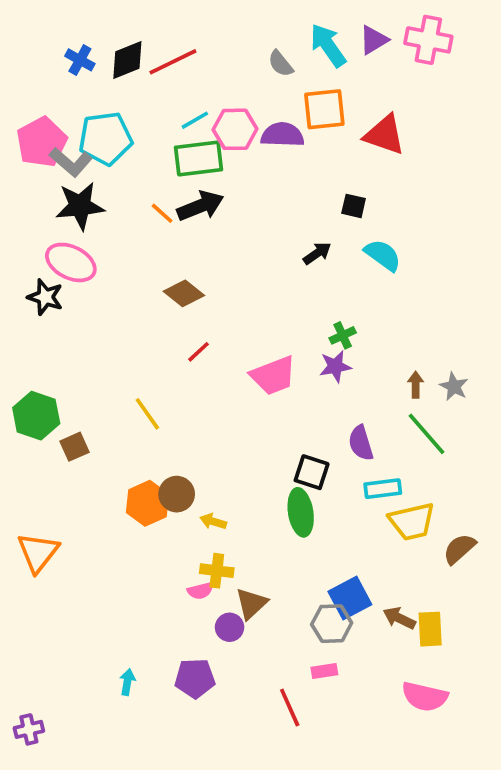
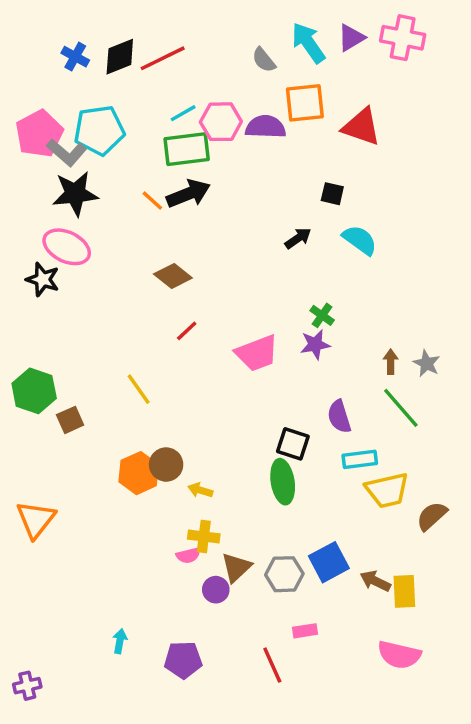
green cross: (343, 335) -> (322, 315), turned -30
gray hexagon: (332, 624) -> (284, 574), moved
purple pentagon: (195, 678) -> (183, 660), moved

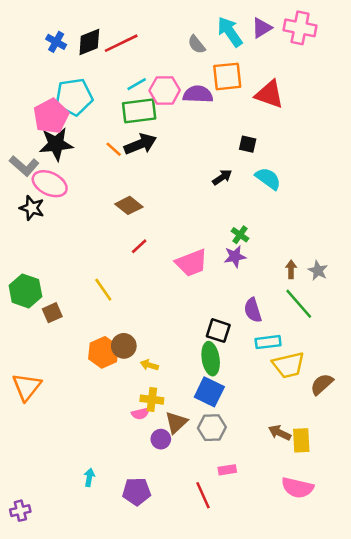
pink pentagon: (39, 134) -> (51, 116), moved
gray L-shape: (67, 153) -> (24, 166), moved
blue square: (329, 562) -> (209, 392), moved, turned -36

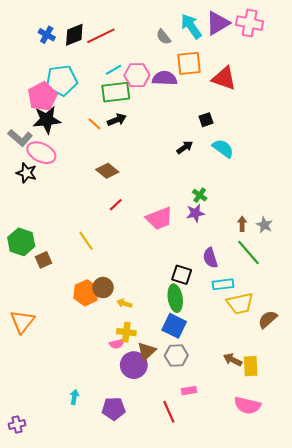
purple triangle: (262, 28) -> (218, 23), size x1.4
black arrow: (140, 144) -> (117, 120), size x0.7
black square: (248, 144) -> (206, 120), turned -32
purple circle: (161, 439) -> (134, 365), size x1.6

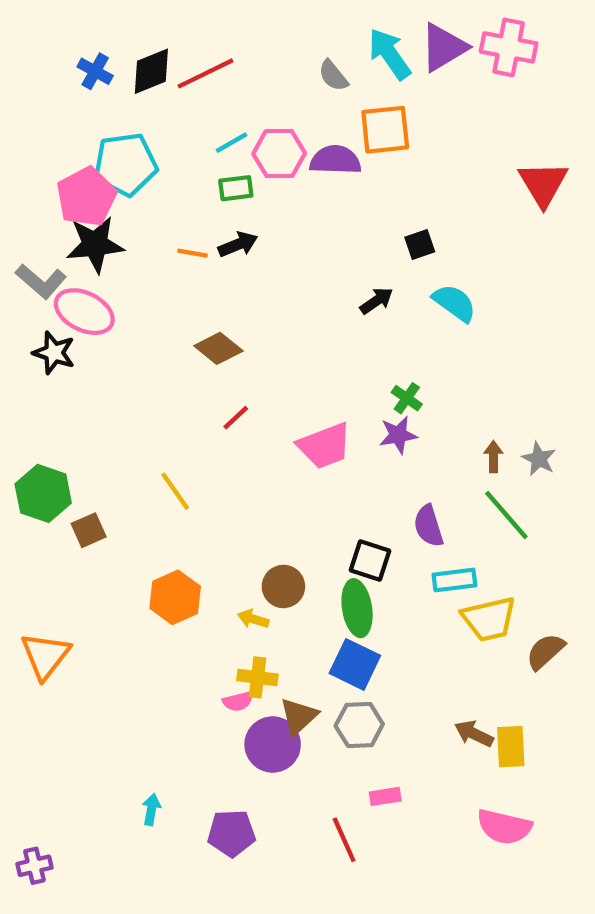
red triangle: (224, 78) -> (543, 184), moved, turned 40
green rectangle: (116, 92) -> (236, 188), size x0.6
orange line: (94, 124) -> (193, 253), turned -32
brown circle: (103, 288) -> (283, 586), moved

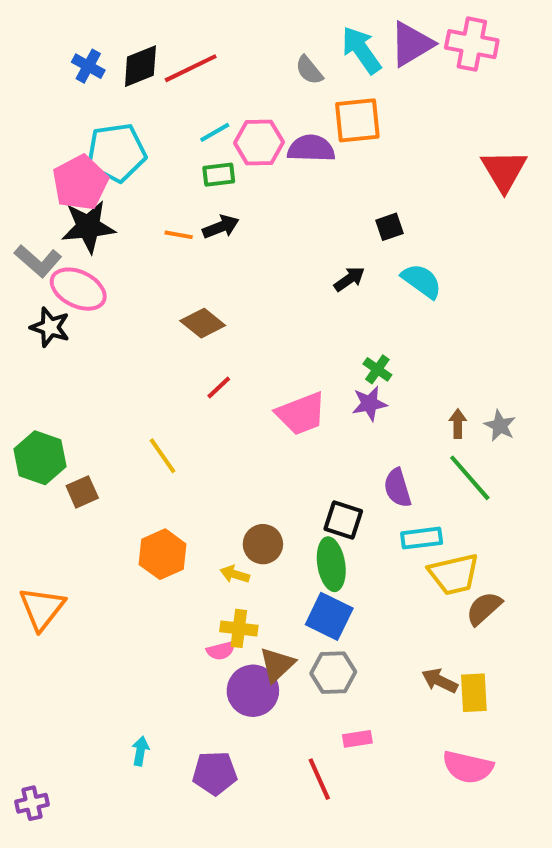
brown semicircle: (545, 651) -> (484, 608), moved

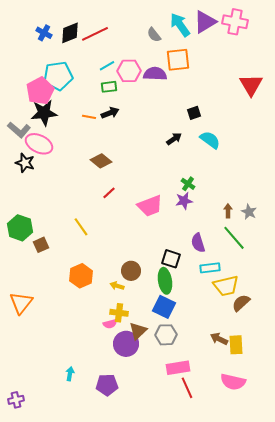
pink rectangle: (357, 739) -> (178, 368), size x1.6
red line: (319, 779) -> (187, 388), moved

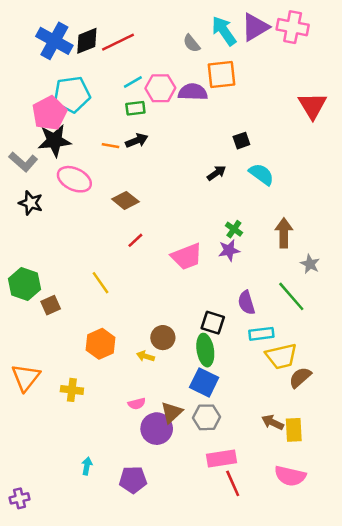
blue cross: (44, 33) -> (54, 41), size x1.8
pink ellipse: (39, 144) -> (74, 179), moved
brown arrow: (228, 211) -> (284, 233), moved, size x1.6
yellow cross: (119, 313) -> (72, 390), moved

